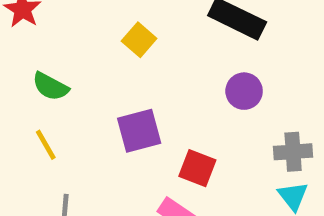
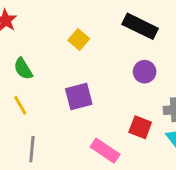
green semicircle: (50, 86) -> (23, 69), turned 30
red square: (197, 168) -> (140, 127), moved

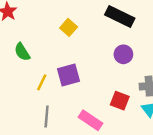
yellow line: (20, 105) -> (42, 82), moved, turned 56
gray line: (32, 149) -> (47, 117), moved

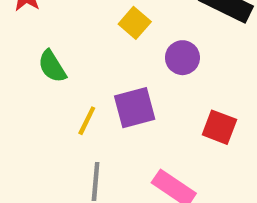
purple circle: (123, 54) -> (182, 58), moved
red square: (120, 101) -> (219, 127), moved

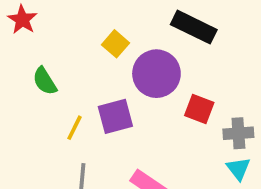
purple circle: (182, 58) -> (156, 74), size x1.6
red square: (219, 127) -> (199, 109), moved

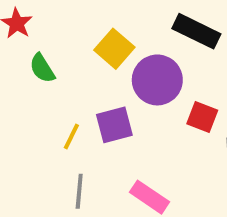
yellow square: (115, 44) -> (114, 49), size x1.4
green semicircle: (45, 81) -> (42, 68), moved

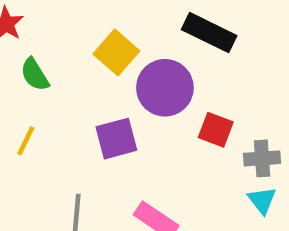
yellow line: (71, 137) -> (26, 141), moved

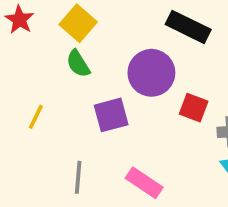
yellow square: (116, 52) -> (78, 23), moved
green semicircle: (35, 75) -> (78, 64), moved

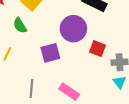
green semicircle: (78, 64) -> (20, 26), moved

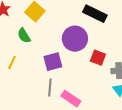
gray line: (31, 88) -> (50, 88), moved

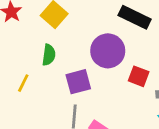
green semicircle: (24, 36) -> (49, 55), moved, turned -140

